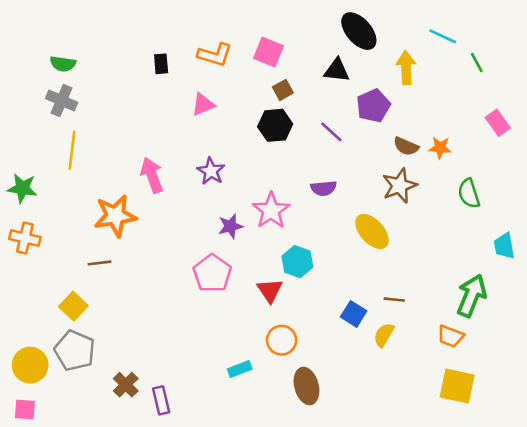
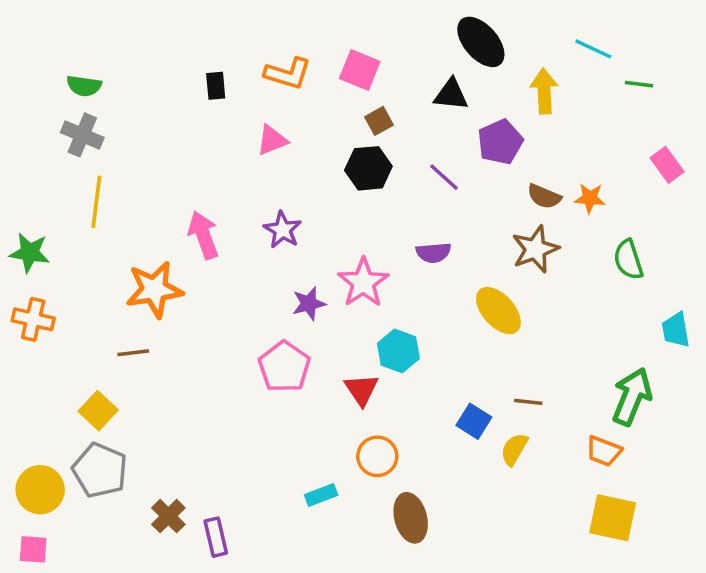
green line: (477, 62) -> (639, 84), turned -54

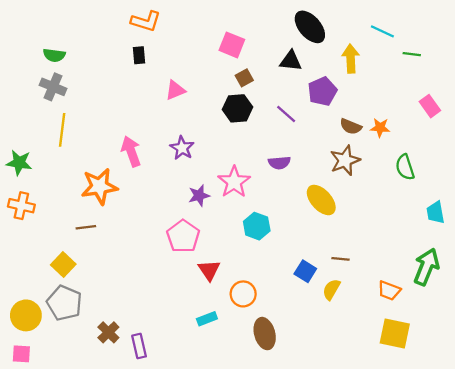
orange L-shape: (288, 74) -> (146, 21), moved
red triangle: (361, 390) -> (209, 270), moved
green arrow: (632, 397) -> (426, 267), moved

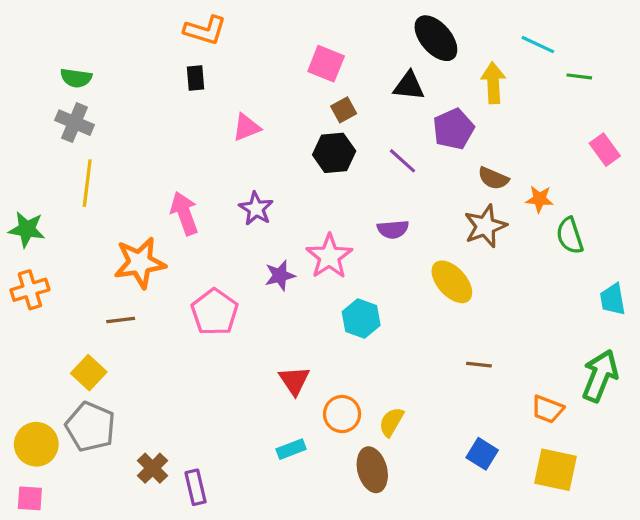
orange star: (380, 128) -> (539, 199), moved
orange cross: (21, 206) -> (30, 290), turned -30
pink pentagon: (183, 236) -> (215, 312), moved
blue square: (305, 271) -> (482, 454), moved
yellow semicircle: (331, 289) -> (391, 422), moved

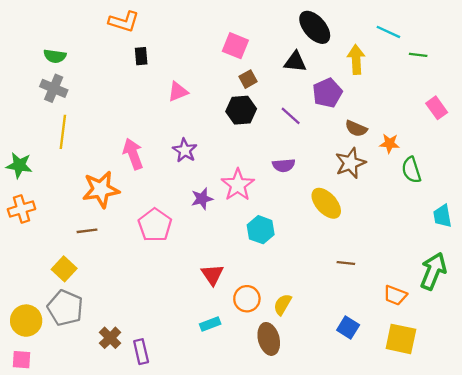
orange L-shape: (205, 30) -> (124, 22), moved

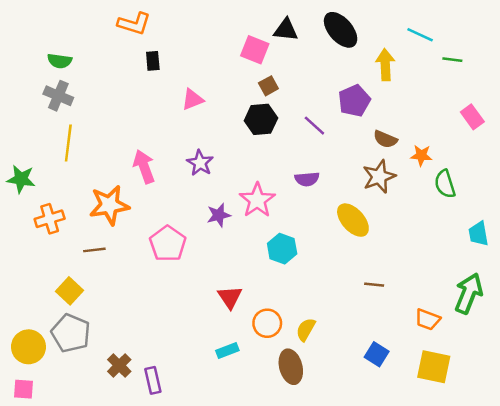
black triangle: (295, 62) -> (286, 30), moved
orange cross: (22, 209) -> (50, 219), moved

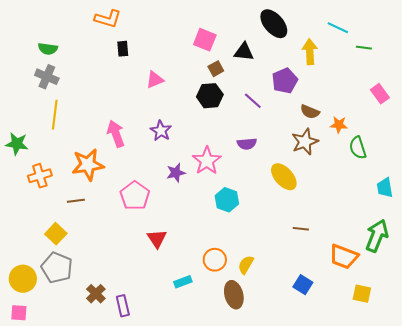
black triangle: (286, 30) -> (244, 52), moved
red triangle: (230, 297) -> (157, 239), moved
orange trapezoid: (428, 320) -> (344, 257), size x1.4
yellow square: (434, 367) -> (362, 294), moved, size x0.7

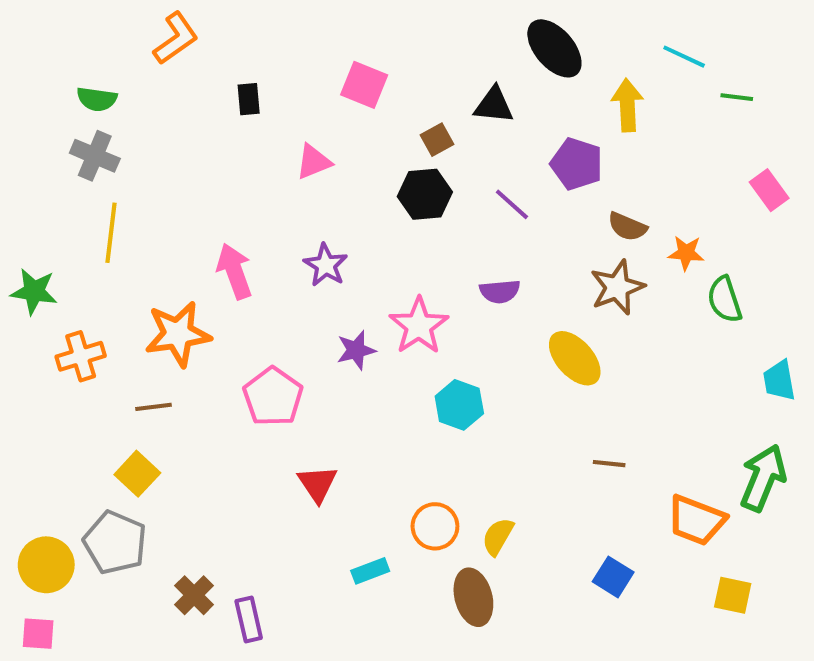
orange L-shape: (108, 19) -> (176, 38), moved, turned -52
pink square: (205, 40) -> (364, 85), moved
purple pentagon: (285, 81) -> (577, 164), turned -30
yellow square: (56, 234) -> (137, 474), moved

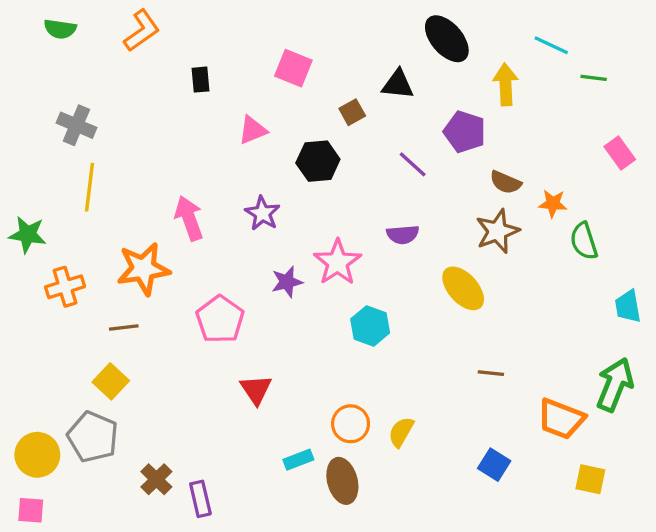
green semicircle: (97, 99) -> (60, 29), moved
black hexagon: (425, 194) -> (318, 161), moved
brown ellipse: (473, 597) -> (342, 481), moved

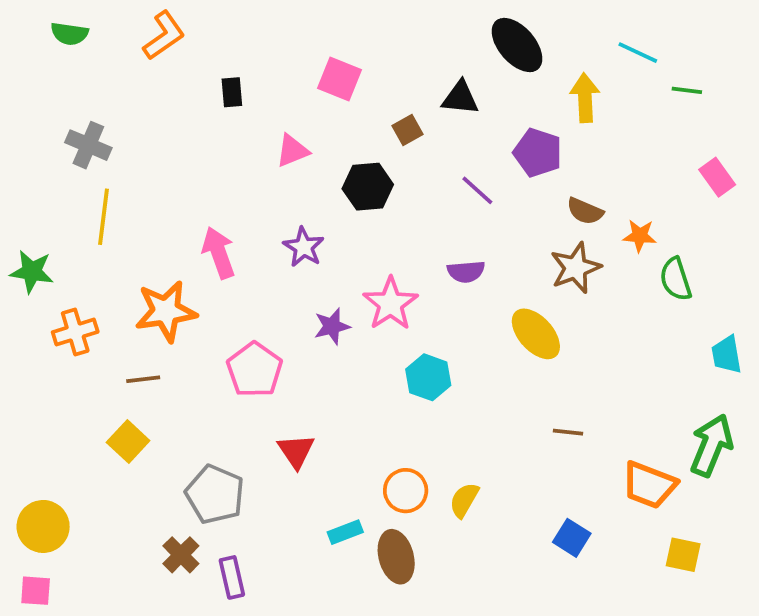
gray pentagon: (93, 437) -> (215, 494), moved

